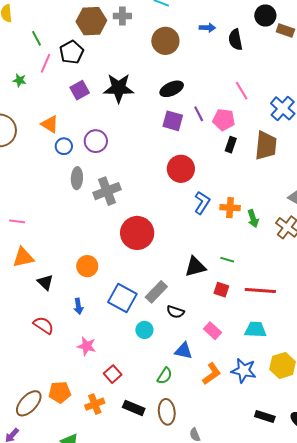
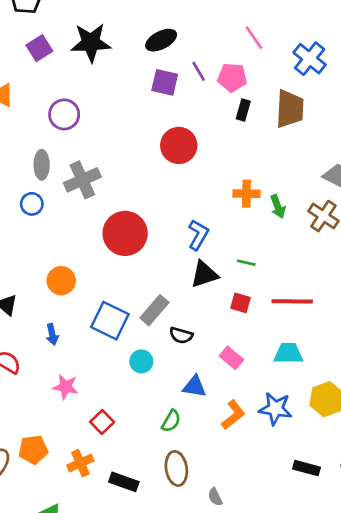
blue circle: (64, 146) -> (32, 204), moved
blue L-shape: (202, 203) -> (198, 235), moved
black rectangle: (134, 408) -> (124, 482), moved

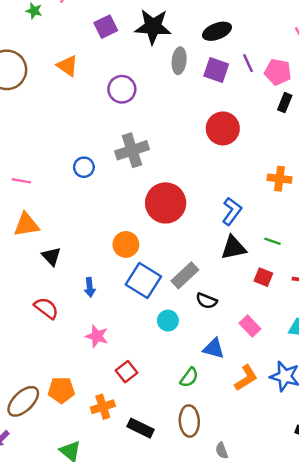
gray ellipse: (42, 165) -> (179, 61), moved
orange circle: (61, 281) -> (126, 244), moved

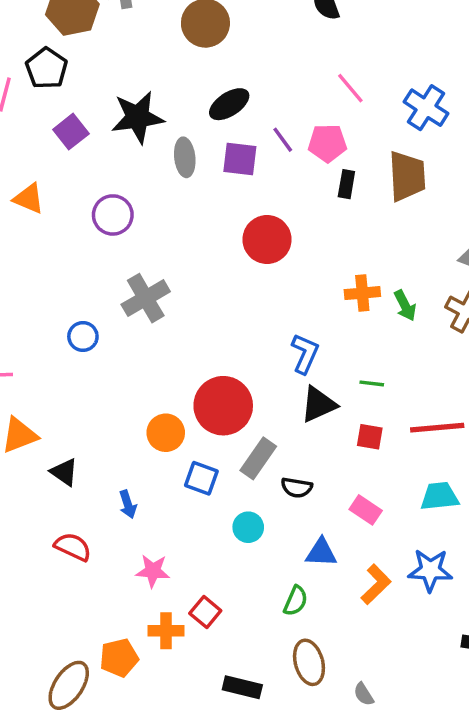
red circle: (166, 203) -> (223, 406), moved
blue square: (143, 281) -> (201, 478), size x0.7
orange cross: (103, 407) -> (166, 631), moved, turned 30

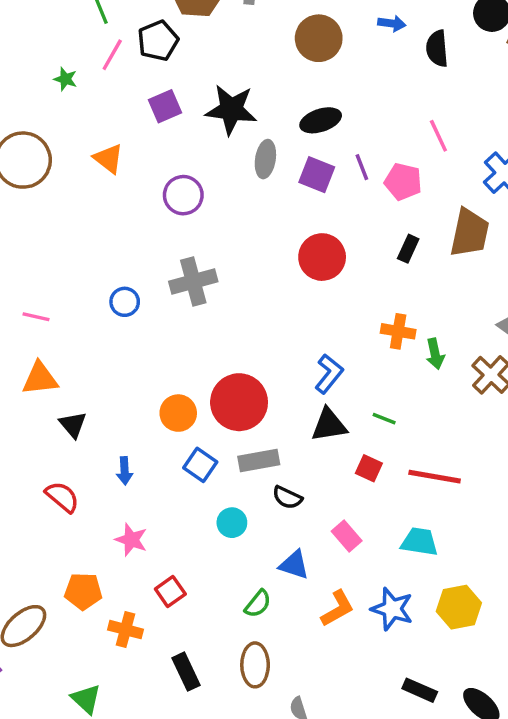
black rectangle: (346, 184) -> (408, 249), moved
gray rectangle: (258, 458) -> (259, 460), turned 30
orange cross: (166, 631) -> (125, 630), moved
orange pentagon: (119, 658) -> (83, 591), moved
black rectangle: (242, 687) -> (186, 672), turned 36

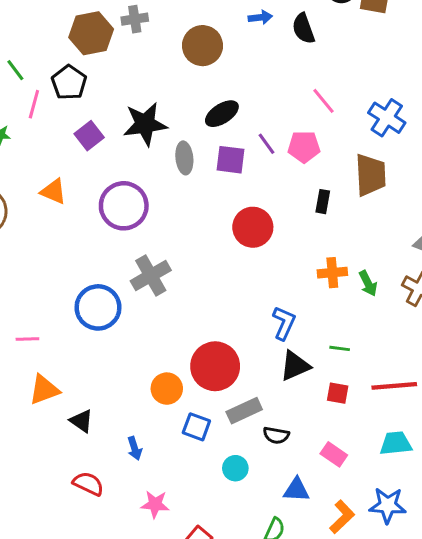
purple circle: (183, 195) -> (124, 206), size x1.4
blue circle: (125, 302) -> (98, 307), size x1.8

